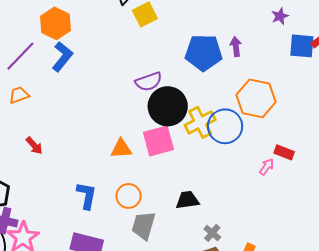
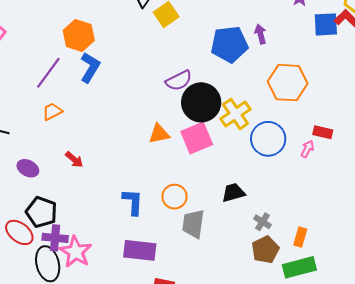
blue circle: (225, 126) -> (268, 139), moved
orange triangle: (121, 149) -> (159, 134), moved

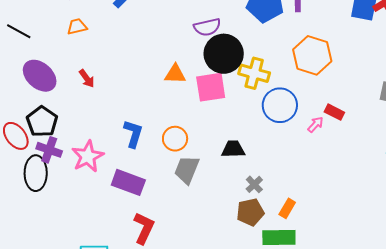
yellow cross: (235, 114) -> (254, 73), turned 36
purple ellipse: (28, 168) -> (40, 76), size x1.6
pink star: (76, 252) -> (88, 156), moved

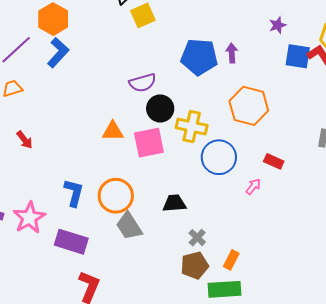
black circle: (224, 54) -> (160, 109), size x0.7
pink arrow: (315, 125) -> (253, 187), moved
orange circle: (175, 139) -> (116, 196), size x1.4
gray trapezoid: (187, 170) -> (129, 226), turned -52

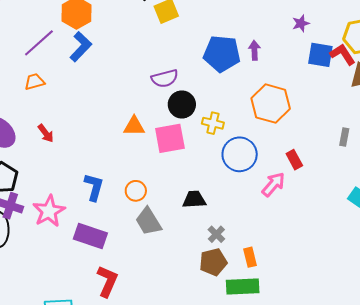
yellow cross: (192, 127) -> (213, 123), size x0.7
red rectangle: (274, 161) -> (294, 160), turned 36
pink arrow: (253, 187) -> (273, 184), size x1.5
orange circle: (116, 196) -> (136, 191), size x0.6
orange rectangle: (231, 260) -> (250, 257), turned -42

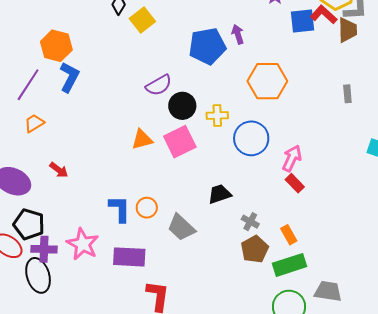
red rectangle: (294, 160) -> (295, 183), moved
orange circle: (136, 191) -> (147, 208), moved

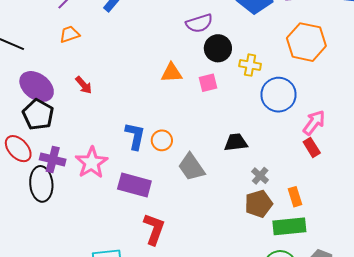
pink square: (180, 142) -> (208, 83), size x0.6
black pentagon: (29, 224) -> (38, 115), moved

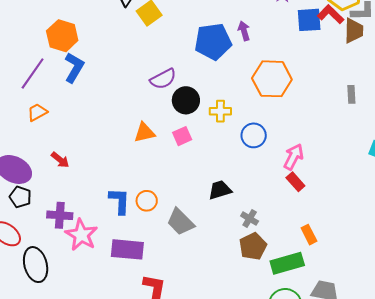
blue circle: (279, 95) -> (254, 135), size x0.7
black pentagon: (38, 115) -> (20, 197), size x0.7
purple cross: (53, 159) -> (60, 215), moved
orange rectangle: (295, 197) -> (309, 235), moved

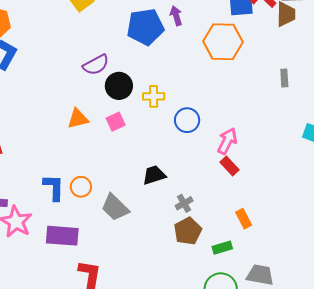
orange hexagon: (272, 79) -> (223, 42), moved
gray cross: (250, 219) -> (184, 203), turned 30
green rectangle: (287, 263) -> (222, 248), size x0.6

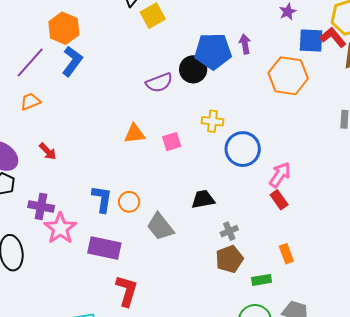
black circle: (119, 86) -> (193, 69), moved
blue circle: (187, 120) -> (243, 149), size x1.4

